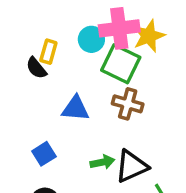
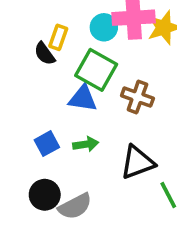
green square: (121, 64) -> (96, 70), moved
green arrow: (102, 162) -> (86, 144), moved

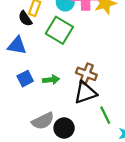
brown cross: (137, 97) -> (86, 74), moved
blue triangle: (83, 98) -> (17, 46), moved
black circle: (45, 195) -> (64, 128), moved

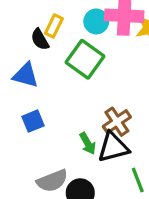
brown cross: (86, 74) -> (117, 122), turned 30
green arrow: (51, 80) -> (88, 143), moved, turned 63

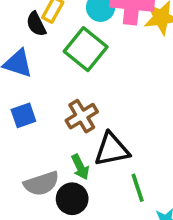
brown cross: (117, 122) -> (82, 116), moved
green arrow: (88, 143) -> (80, 167), moved

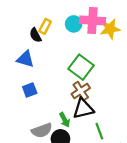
green square: (86, 49) -> (81, 67), moved
brown cross: (82, 116) -> (81, 91), moved

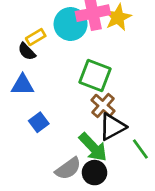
cyan circle: (74, 24) -> (71, 24), size x1.5
yellow rectangle: (45, 26) -> (36, 37), turned 48
green arrow: (65, 120) -> (93, 147), size x1.6

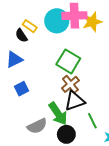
yellow rectangle: (36, 37) -> (30, 26), turned 56
blue triangle: (22, 85) -> (14, 59), turned -36
black circle: (94, 173) -> (66, 134), moved

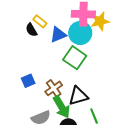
cyan circle: (57, 21) -> (80, 33), moved
blue triangle: (14, 59) -> (58, 35), moved
brown cross: (70, 84) -> (54, 88), moved

